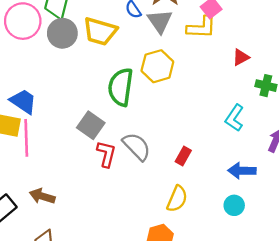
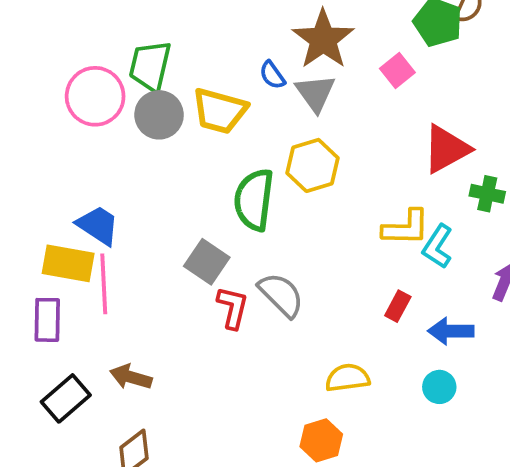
yellow L-shape: (202, 27) -> (406, 228), moved
red triangle: (241, 57) -> (446, 149), size x1.8
red rectangle: (183, 156) -> (398, 306), moved
yellow semicircle: (177, 199) -> (347, 378), turned -120

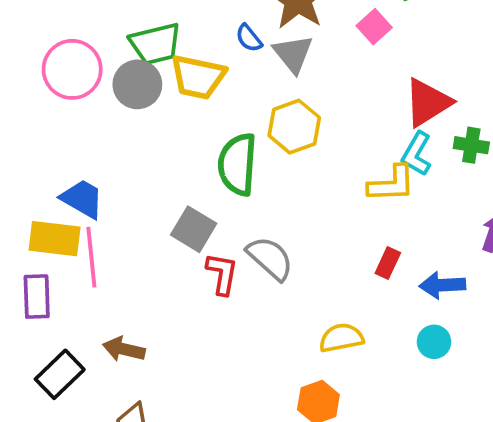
green trapezoid: (150, 66) -> (155, 44), moved, turned -114
cyan L-shape: (438, 246) -> (417, 154), moved

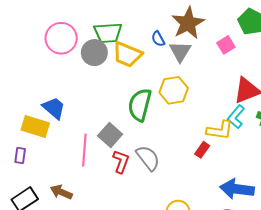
pink line: (91, 257) -> (84, 150), moved
red rectangle: (388, 263) -> (202, 150), moved
blue arrow: (442, 285) -> (237, 189), size x1.4
purple rectangle: (37, 297) -> (20, 156), size x0.7

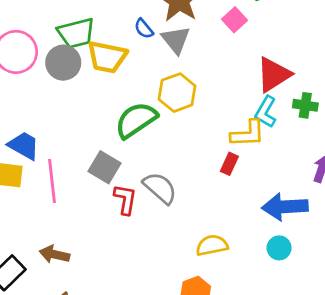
green semicircle: (140, 105) -> (136, 120), turned 52
pink line: (84, 150) -> (52, 181), moved

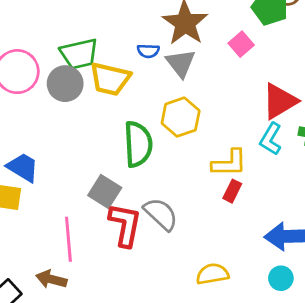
blue semicircle: (144, 29) -> (148, 51), turned -50
green semicircle: (136, 120) -> (138, 144), turned 120
yellow L-shape: (248, 134) -> (229, 163), moved
pink line: (52, 181) -> (68, 239), moved
red L-shape: (125, 199) -> (125, 225), size x1.4

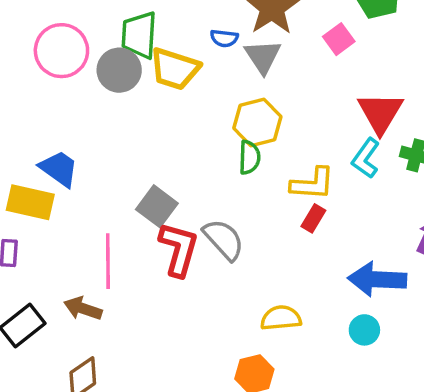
green trapezoid: (79, 54) -> (139, 35), turned 102
red triangle: (280, 101) -> (380, 113), turned -33
green semicircle: (138, 144) -> (249, 157), moved, size x0.6

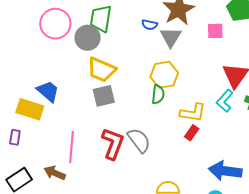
pink square: (339, 39) -> (215, 31), turned 30
yellow trapezoid: (175, 69) -> (101, 70), moved
gray square: (157, 206) -> (104, 96), moved, turned 35

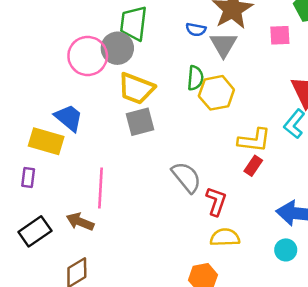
pink circle: (55, 24) -> (88, 56), moved
green semicircle: (158, 94) -> (195, 78), moved
red L-shape: (113, 144) -> (216, 201), moved, size x0.7

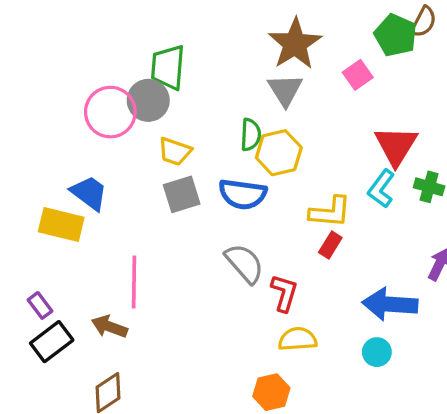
blue semicircle: (196, 30) -> (243, 194), moved, size x1.8
pink square: (280, 35) -> (358, 75), turned -30
yellow trapezoid: (136, 88) -> (175, 151), size x0.7
purple rectangle: (28, 178) -> (40, 305), moved, turned -42

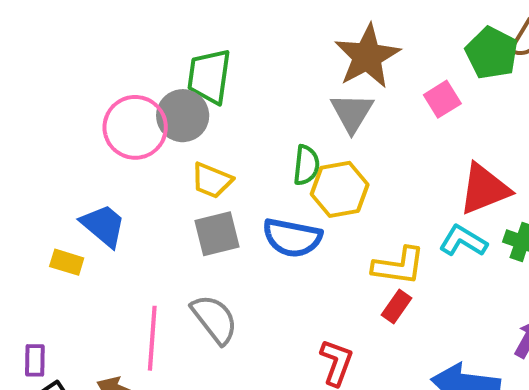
red triangle: (396, 146) -> (484, 189), turned 33
cyan L-shape: (381, 189) -> (463, 241), turned 81
yellow rectangle: (61, 224) -> (67, 262), size x0.6
gray semicircle: (245, 263) -> (214, 319), moved
purple rectangle: (40, 305) -> (35, 360), turned 35

